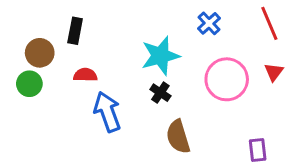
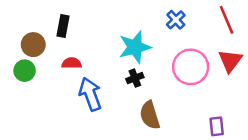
red triangle: (274, 72) -> (230, 61), size x1.5
black cross: (160, 93) -> (135, 78), turned 35

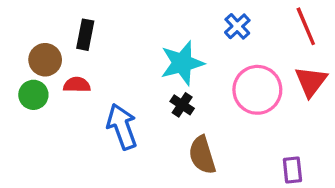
red semicircle: (72, 63) -> (77, 85), moved
black cross: (135, 78) -> (182, 105), turned -35

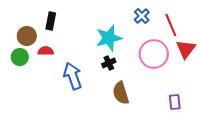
red line: (306, 26) -> (171, 25), moved
black cross: (182, 105) -> (109, 63), turned 32

